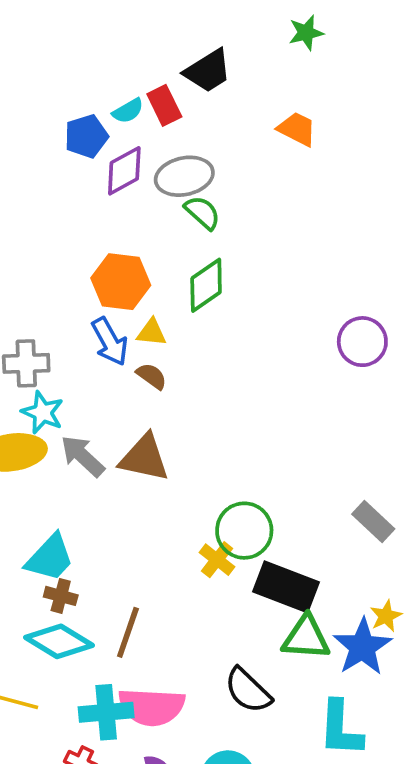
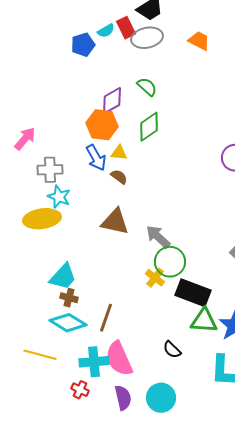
purple diamond: (124, 171) -> (112, 101), moved
gray ellipse: (184, 176) -> (147, 38), moved
gray arrow: (83, 456) -> (158, 237), moved
black semicircle: (248, 690) -> (172, 350), size x0.7
pink semicircle: (152, 707) -> (119, 359), turned 63

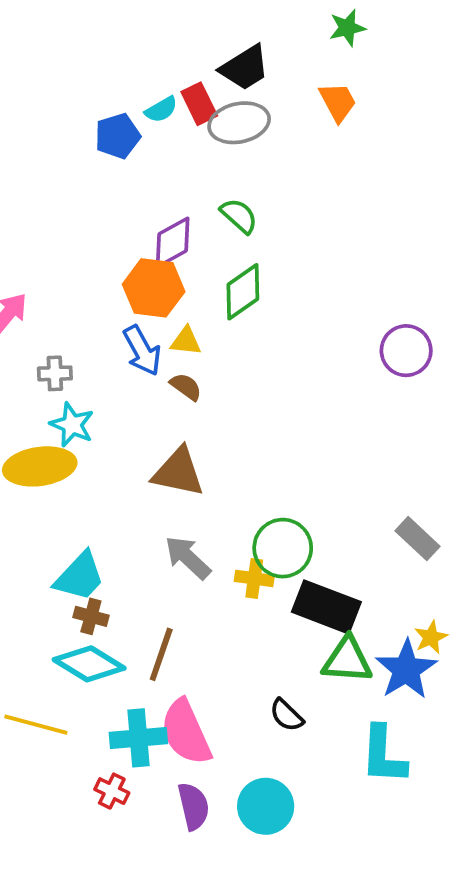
orange trapezoid: (199, 41) -> (338, 102), moved, turned 35
gray cross: (50, 170) -> (55, 373), size x0.7
gray arrow: (158, 237) -> (188, 558), moved
yellow cross: (155, 278) -> (254, 578), turned -30

